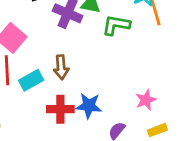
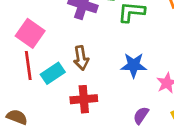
blue star: (89, 106) -> (134, 65), moved

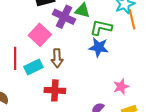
pink square: (30, 33) -> (40, 35), moved
blue star: (134, 65) -> (99, 47), moved

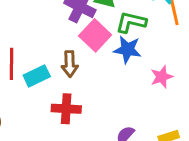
pink square: (40, 35) -> (95, 35), moved
pink star: (121, 87) -> (162, 77), moved

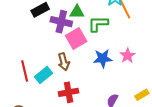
pink square: (95, 35) -> (76, 38), turned 30
blue star: (127, 49) -> (103, 59), moved

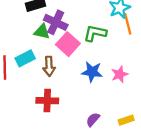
green triangle: (77, 12) -> (42, 32), moved
pink square: (76, 38) -> (68, 44), turned -30
cyan rectangle: (44, 75) -> (25, 58), moved

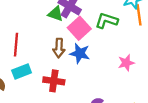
cyan rectangle: (25, 58) -> (22, 72), moved
blue star: (92, 72) -> (80, 53), moved

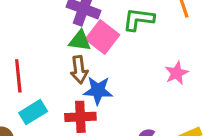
green triangle: (55, 14) -> (80, 41), moved
blue star: (80, 53) -> (98, 90), moved

